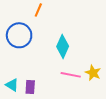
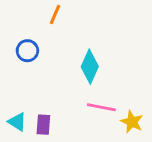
blue circle: (19, 35) -> (27, 51), size x0.6
yellow star: (93, 73) -> (132, 122), moved

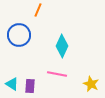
blue circle: (27, 51) -> (19, 35), size x1.5
pink line: (101, 107) -> (57, 74), moved

